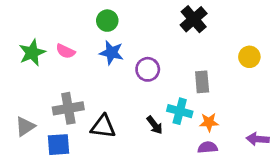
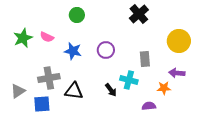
blue star: (111, 53) -> (73, 51), moved
yellow circle: (249, 57) -> (179, 41), size x1.5
orange star: (209, 122) -> (164, 88), moved
purple arrow: (258, 139) -> (177, 73), moved

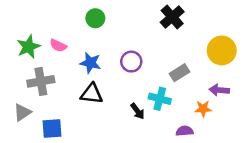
gray rectangle: (145, 59) -> (180, 73), turned 63
gray cross: (49, 78) -> (41, 81), moved
black triangle: (74, 91) -> (92, 94), moved

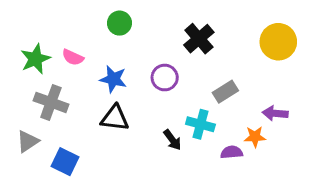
black cross: (172, 17) -> (199, 39), moved
yellow circle: (222, 50) -> (278, 42), moved
gray cross: (41, 81) -> (51, 102), turned 30
blue square: (52, 128) -> (65, 162), turned 30
purple semicircle: (185, 131) -> (232, 152), moved

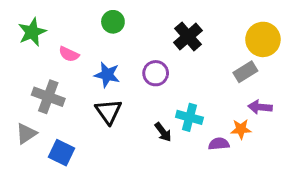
green star: (35, 59) -> (32, 32), moved
gray rectangle: (225, 92) -> (245, 72), moved
black triangle: (115, 118) -> (109, 111), turned 48

